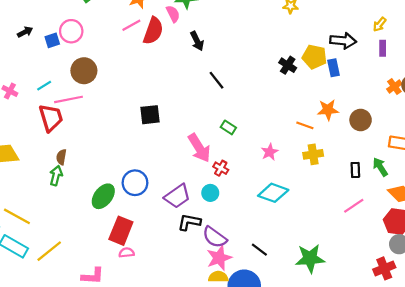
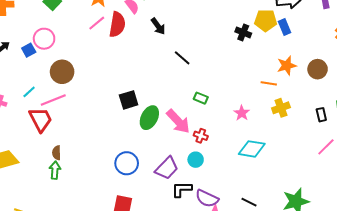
green ellipse: (103, 196) -> (149, 118), moved

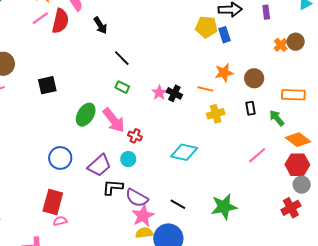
black cross: (243, 32) -> (174, 93), moved
green rectangle: (201, 98) -> (122, 87), moved
black square: (129, 100) -> (47, 85), moved
pink star: (242, 113) -> (159, 93), moved
black rectangle: (321, 115) -> (251, 108), moved

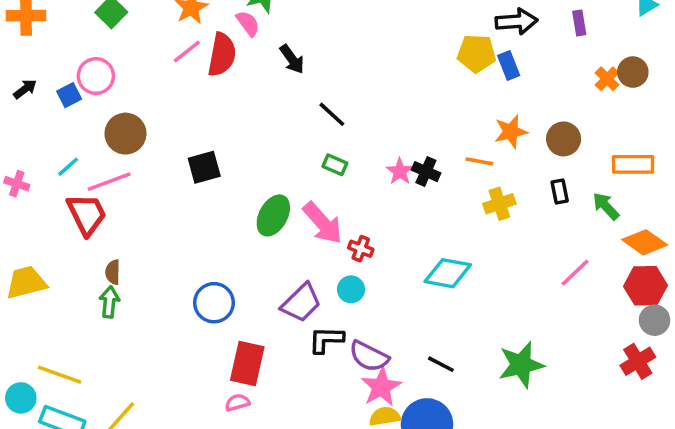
blue circle: (60, 158) -> (214, 303), moved
red rectangle: (53, 202) -> (247, 364), moved

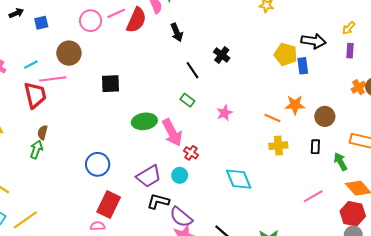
pink circle: (96, 76) -> (91, 21), moved
black cross: (426, 172) -> (222, 55), moved
green ellipse: (273, 215) -> (144, 121), turned 40
cyan diamond: (448, 273) -> (239, 179), turned 44

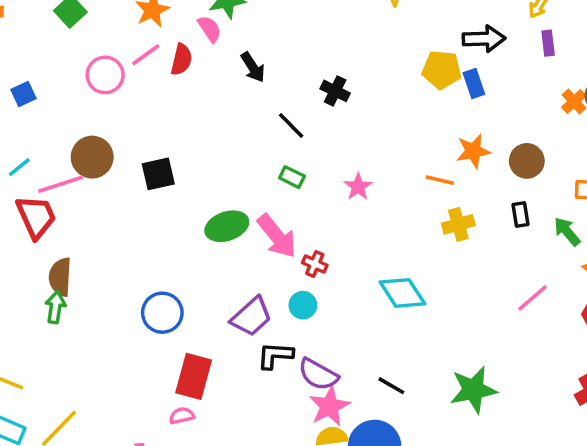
red semicircle: (136, 20) -> (181, 60), size x0.7
brown circle: (69, 53) -> (92, 157), moved
brown semicircle: (43, 132) -> (60, 277), size x1.5

